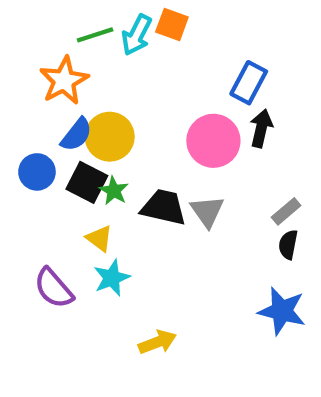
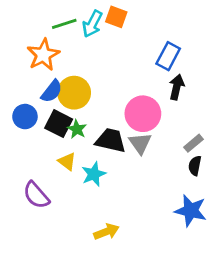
pink circle: (213, 141) -> (143, 114), moved
cyan star: (112, 278) -> (94, 174), moved

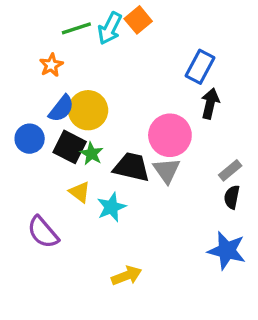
orange square: (116, 17) -> (138, 20), turned 30
orange star: (43, 55) -> (51, 65), size x0.6

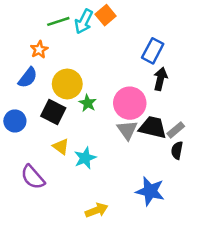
blue semicircle: (61, 109) -> (28, 78), moved
blue circle: (30, 139) -> (15, 121), moved
green star: (91, 154) -> (88, 103), moved
black trapezoid: (132, 167) -> (153, 127), moved
blue star: (227, 251) -> (150, 191), moved

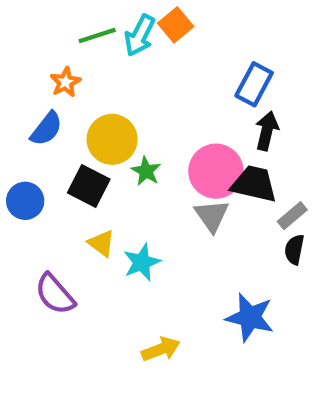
black trapezoid: (153, 127) -> (254, 184), moved

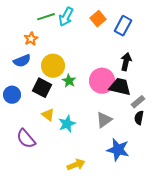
orange square: (176, 25) -> (98, 19), moved
blue rectangle: (254, 84) -> (123, 26), moved
blue semicircle: (46, 129) -> (22, 61), turned 30
gray triangle: (212, 216) -> (104, 120), moved, turned 30

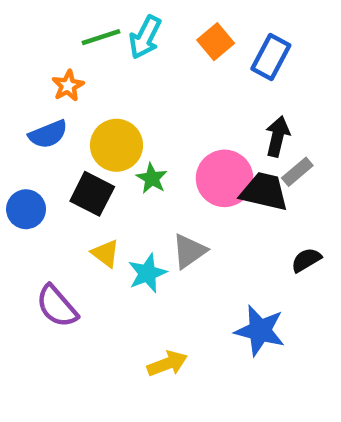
gray rectangle: (138, 102) -> (297, 172), moved
black semicircle: (139, 118) -> (306, 260), turned 48
gray triangle: (104, 120) -> (189, 251), moved

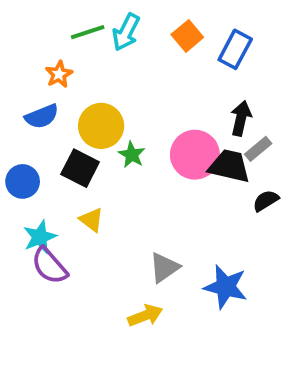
gray triangle: (189, 251) -> (164, 268), moved
black semicircle: (306, 260) -> (266, 201), moved
cyan star: (147, 273) -> (40, 237), moved

